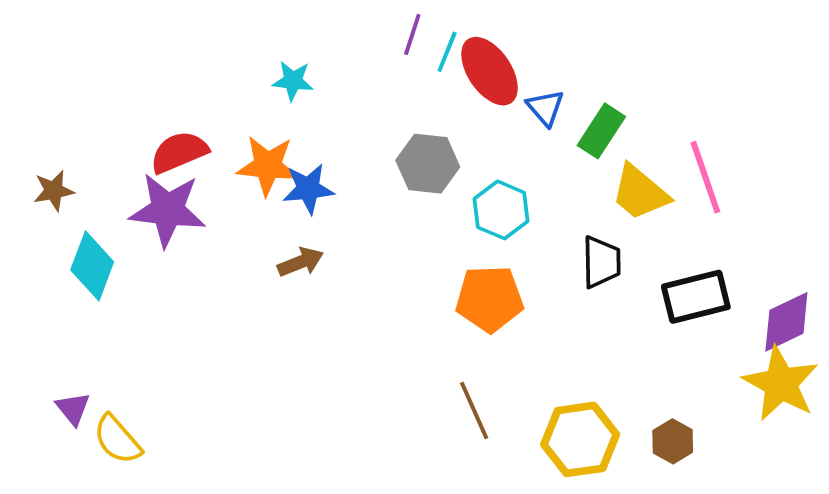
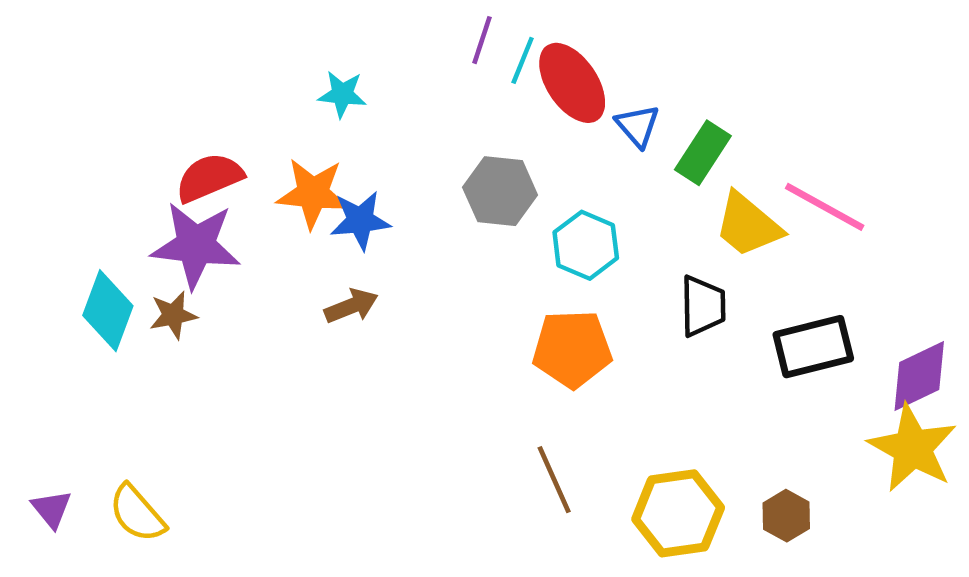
pink line: (705, 177) -> (825, 207), turned -42
brown star: (54, 191) -> (173, 315), moved
purple triangle: (73, 409) -> (51, 509), moved

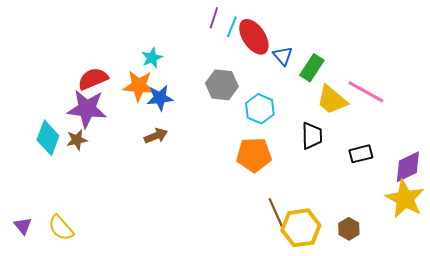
cyan star: (342, 94) -> (152, 58), moved, turned -30
black rectangle: (813, 347) -> (361, 154), size x0.7
brown line: (554, 480) -> (276, 213), moved

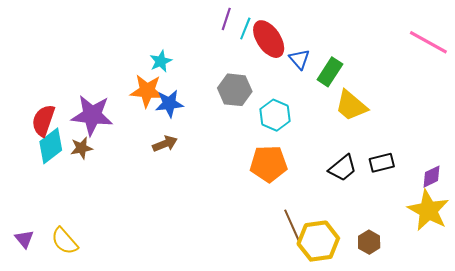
red semicircle: (93, 79) -> (43, 120), moved, turned -48
pink line: (366, 92) -> (428, 42), moved
black trapezoid: (312, 136) -> (343, 168), moved, turned 52
cyan diamond: (48, 138) -> (51, 146), turned 32
purple diamond: (408, 167) -> (432, 177), size x0.7

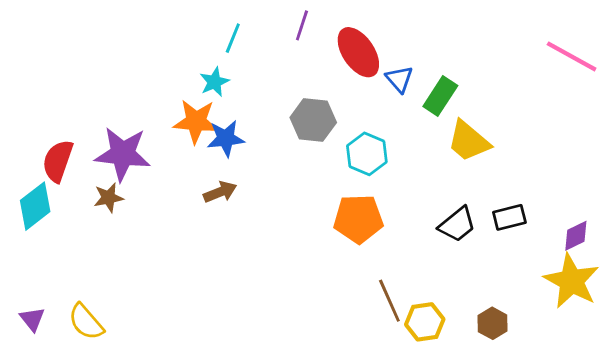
cyan line: (245, 28) -> (233, 38), moved
cyan diamond: (51, 146) -> (35, 206), moved
yellow hexagon: (318, 241) -> (425, 322), size x0.7

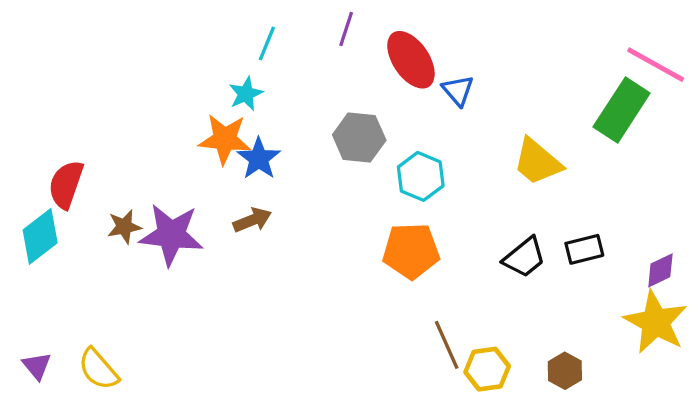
green rectangle: (440, 96) -> (622, 110), moved, size x1.4
blue star: (226, 138) -> (259, 159), turned -30
purple star: (123, 154) -> (171, 235), moved

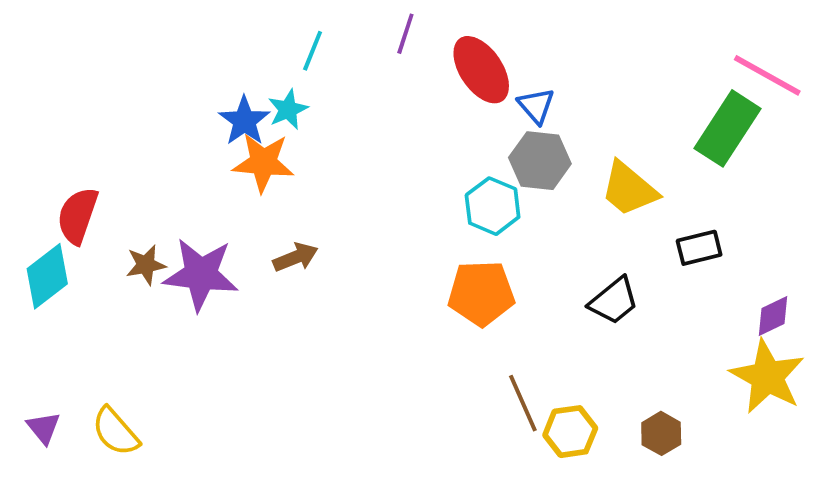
gray hexagon: (359, 138) -> (540, 161), moved
blue star: (259, 159) -> (244, 121), moved
black rectangle: (584, 249) -> (699, 248), moved

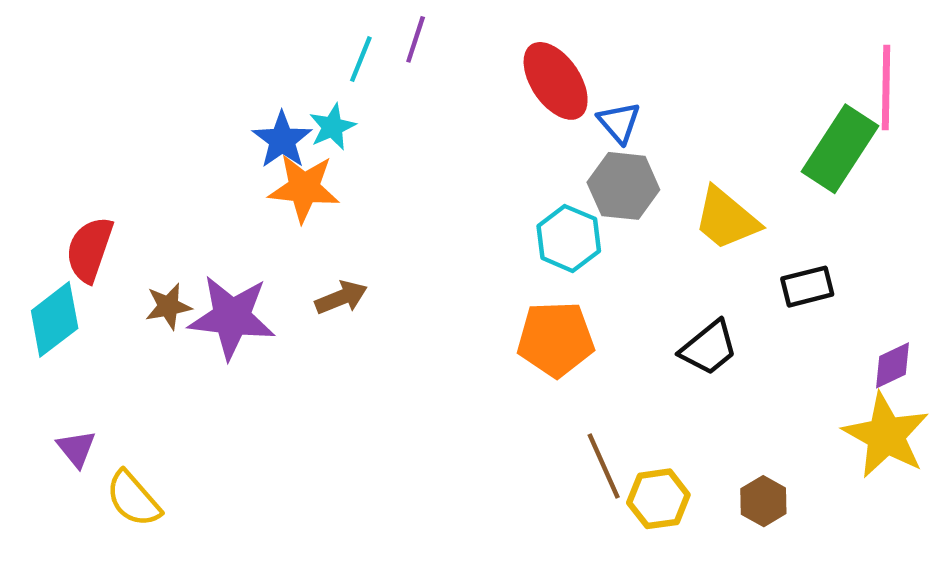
purple line: (405, 34) -> (416, 39), moved
pink line: (767, 75) -> (886, 87), turned 62
purple triangle: (43, 428) -> (76, 449), moved

